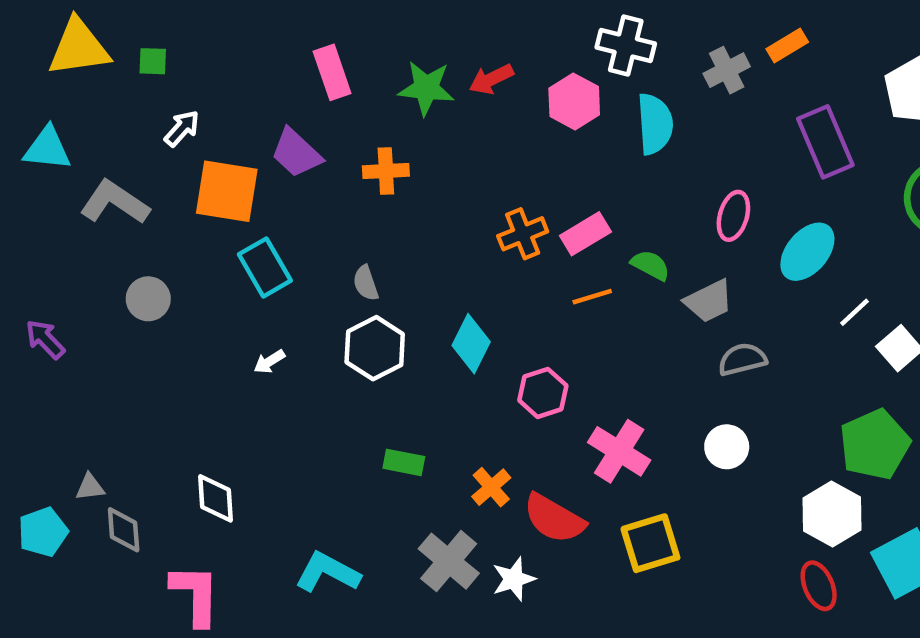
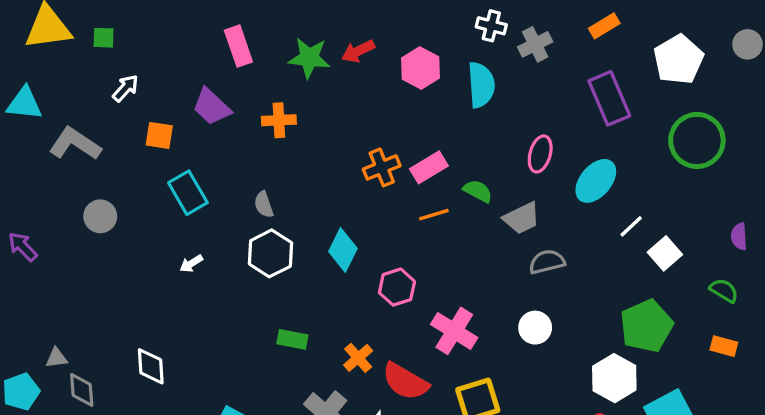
white cross: (626, 45) -> (491, 26), moved, size x0.7
orange rectangle: (787, 45) -> (604, 26), moved
orange square: (227, 191) -> (159, 135), size x0.6

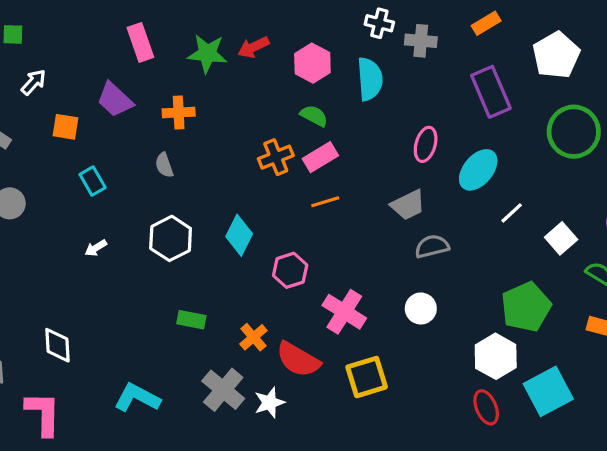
gray cross: (535, 44) -> (421, 41), turned 32
green semicircle: (478, 191) -> (314, 116), moved
cyan rectangle: (188, 193) -> (93, 181), size x0.7
gray semicircle: (264, 205) -> (164, 165), moved
white square: (665, 253) -> (561, 238), moved

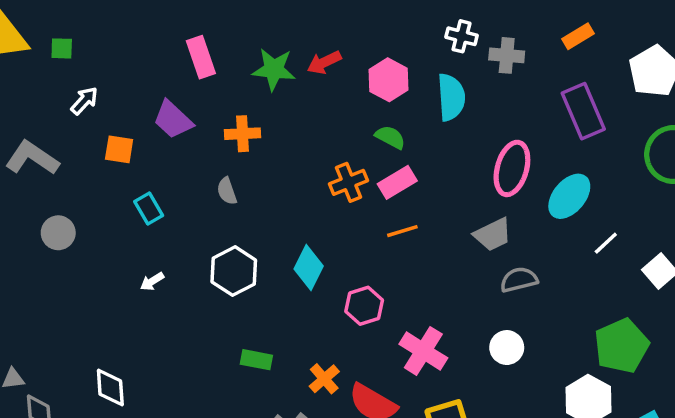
pink ellipse: (426, 144) -> (512, 168), size x1.4

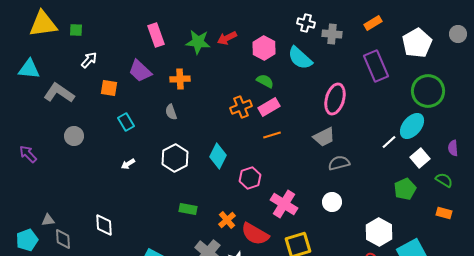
cyan semicircle: (451, 97) -> (300, 58), turned 136
cyan ellipse: (569, 196) -> (412, 126), moved
green pentagon: (621, 346) -> (405, 189), moved, size x0.7

